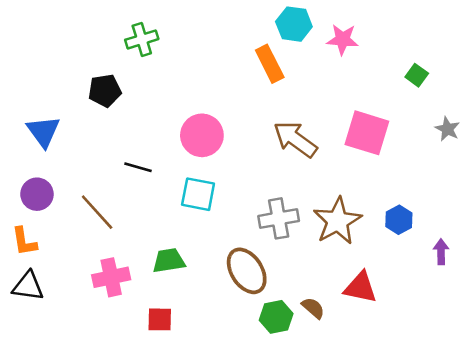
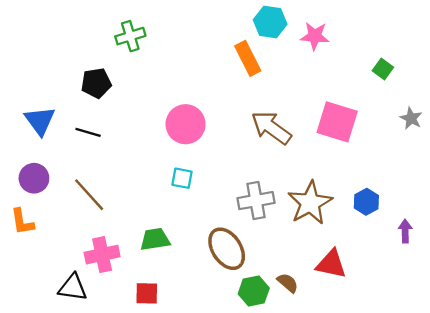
black line: (138, 167) -> (88, 132), moved
cyan square: (198, 194) -> (182, 178), size x0.7
black triangle: (28, 286) -> (73, 287), moved

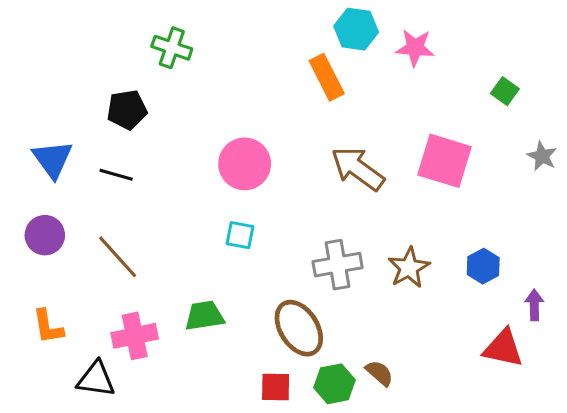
green cross: (130, 36) -> (172, 48), turned 36
brown star: (310, 203) -> (409, 268), size x0.7
orange L-shape: (22, 222) -> (48, 327), moved
red triangle: (331, 264) -> (503, 348), moved
red square: (147, 293) -> (276, 387), moved

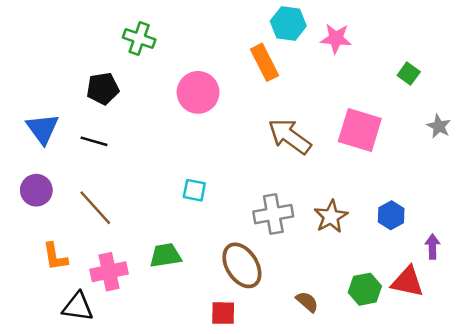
pink circle: (245, 164) -> (198, 92), moved
orange L-shape: (48, 327) -> (55, 257), moved
green hexagon: (334, 384) -> (365, 289), moved

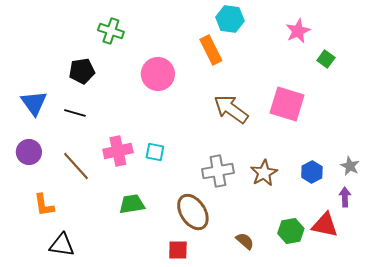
pink star: (336, 38) -> (298, 31), moved, turned -30
gray star: (439, 126) -> (350, 166), moved
pink cross: (109, 272) -> (118, 151), moved

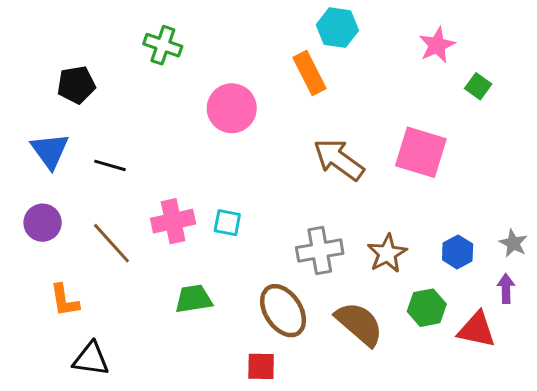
black pentagon: (82, 71) -> (76, 85), moved
green hexagon: (291, 231) -> (427, 308), moved
brown semicircle: (245, 241) -> (359, 324), moved, size x1.8

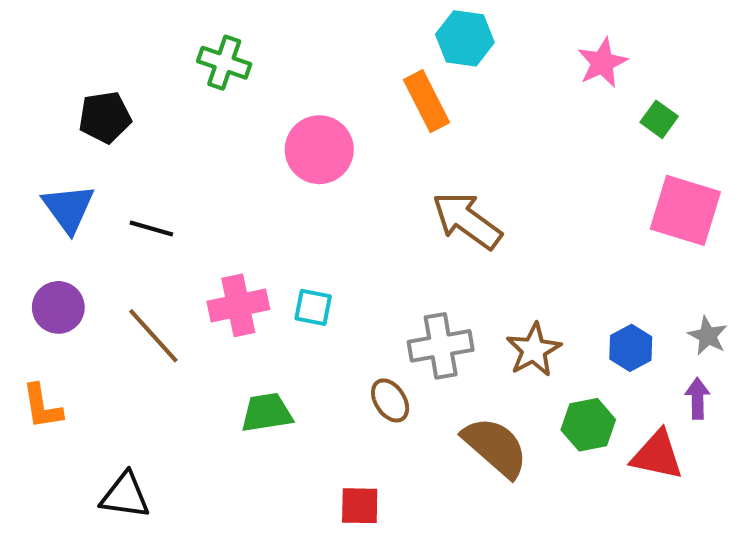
pink square: (421, 152) -> (685, 210), moved
orange L-shape: (65, 300) -> (42, 407), moved
brown ellipse: (283, 311) -> (390, 400), moved, size x0.6

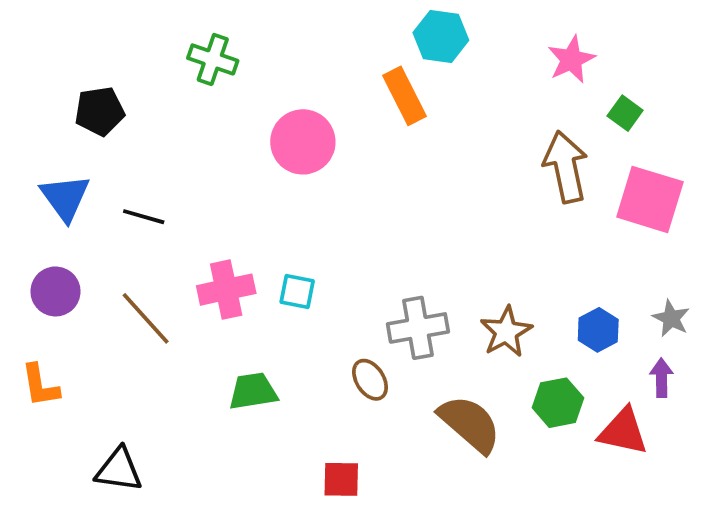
brown arrow: (467, 220) -> (566, 167), moved, turned 42

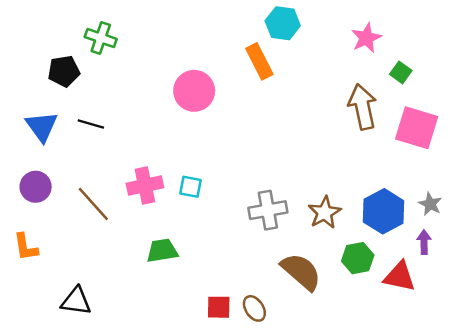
green cross: (213, 59) -> (101, 38), moved
black line: (144, 217) -> (91, 124), moved
blue hexagon: (598, 330) -> (383, 211), size x1.6
brown ellipse: (370, 380) -> (254, 308), moved

